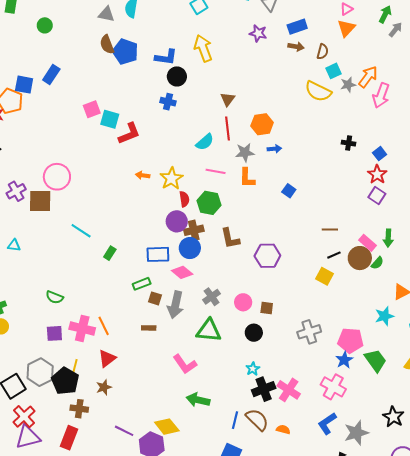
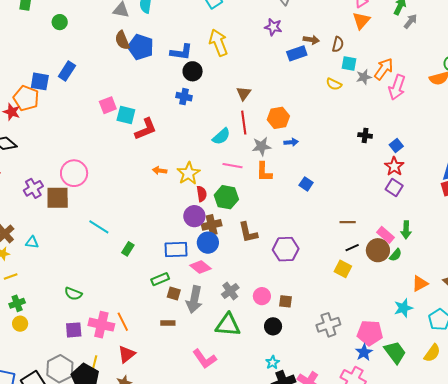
blue rectangle: (297, 27) -> (297, 53), moved
cyan square: (333, 71) -> (349, 64), turned 35
yellow semicircle: (318, 91) -> (334, 84), size x0.6

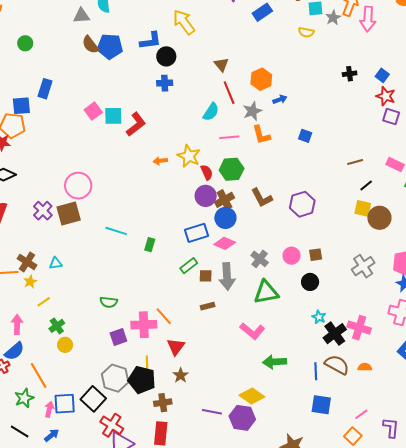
brown circle: (378, 250) -> (379, 218), moved

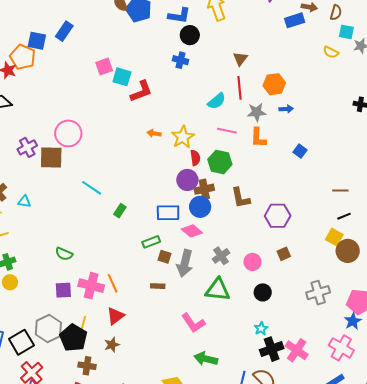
brown square: (316, 255) -> (284, 254), moved, turned -32

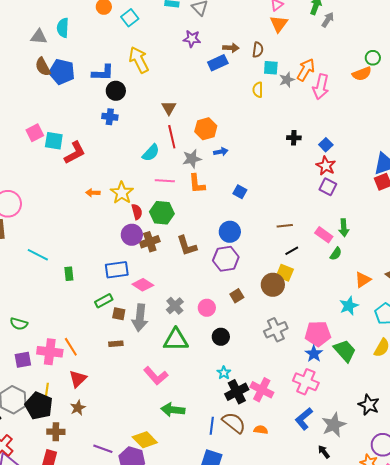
yellow semicircle: (331, 52) -> (258, 90), turned 70
blue circle: (200, 207) -> (230, 232), moved
green rectangle: (120, 211) -> (69, 274), turned -32
brown circle: (348, 251) -> (273, 285), moved

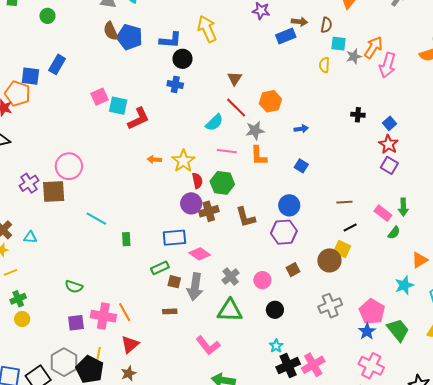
red line: (172, 137) -> (236, 108), turned -35
blue arrow: (221, 152) -> (301, 129), moved
pink pentagon: (318, 334) -> (372, 312), turned 30
pink cross: (306, 382) -> (371, 366), moved
pink cross: (262, 390) -> (313, 365), turned 30

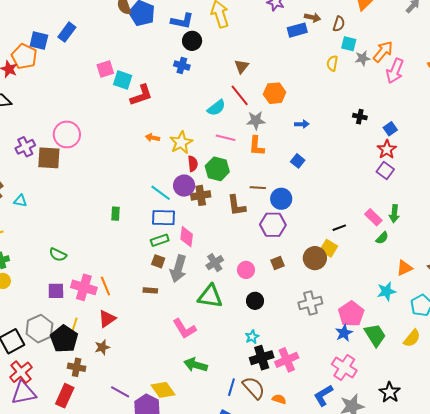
brown line: (344, 202) -> (258, 188), moved
cyan line: (96, 219) -> (161, 193), moved
pink diamond: (200, 254) -> (187, 237), turned 55
green rectangle: (160, 268) -> (160, 240), moved

